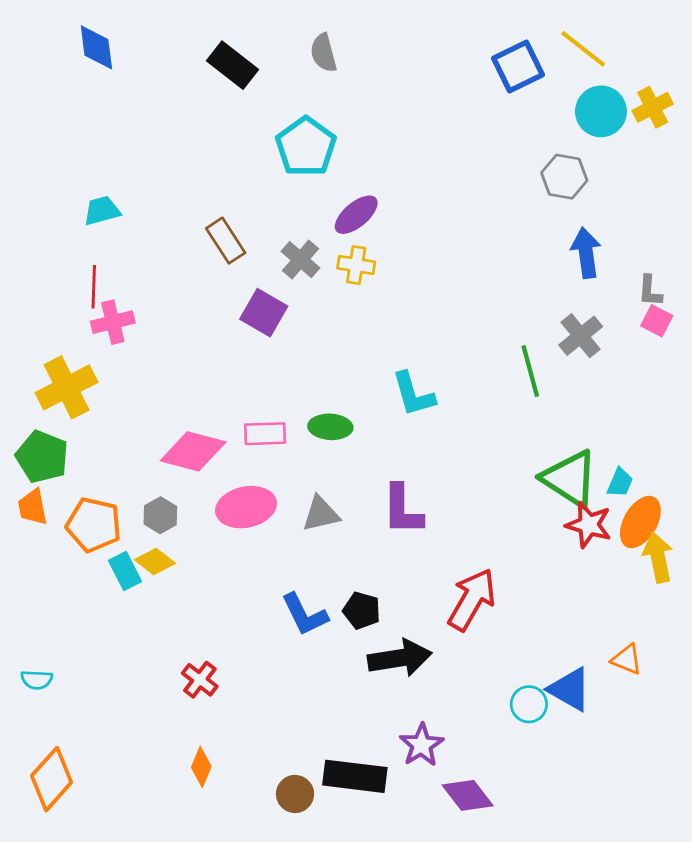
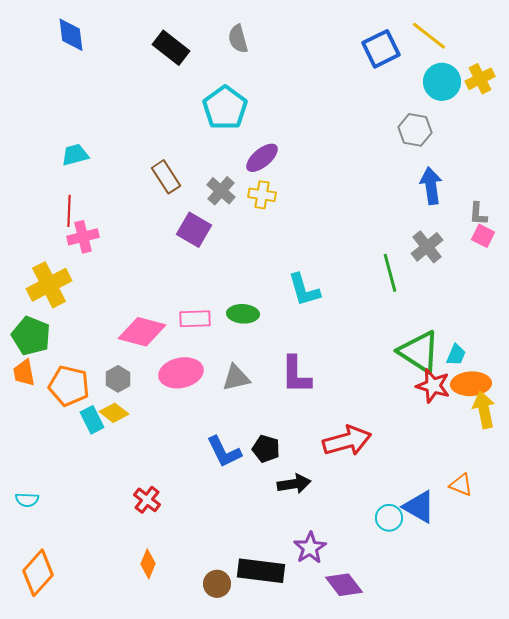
orange ellipse: (640, 522) -> (471, 384), turned 57
red arrow: (472, 600) -> (347, 441), turned 45
black arrow: (400, 658) -> (294, 484), size x0.7

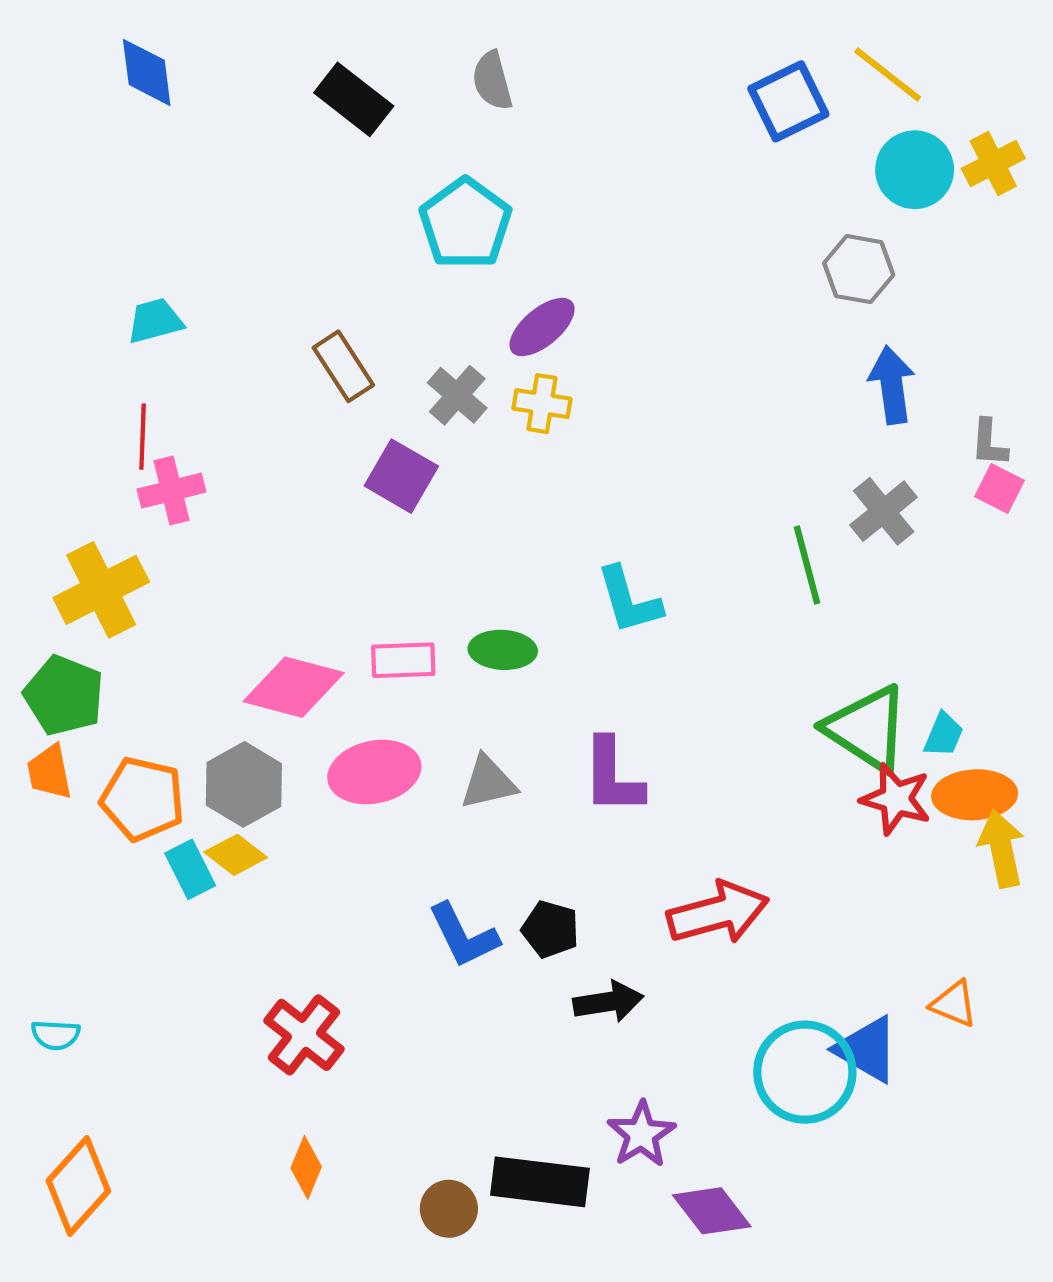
gray hexagon: (118, 379) -> (244, 784), size x1.5
red cross: (147, 500) -> (304, 1035), size x1.4
cyan circle: (389, 518) -> (805, 1072), size x1.8

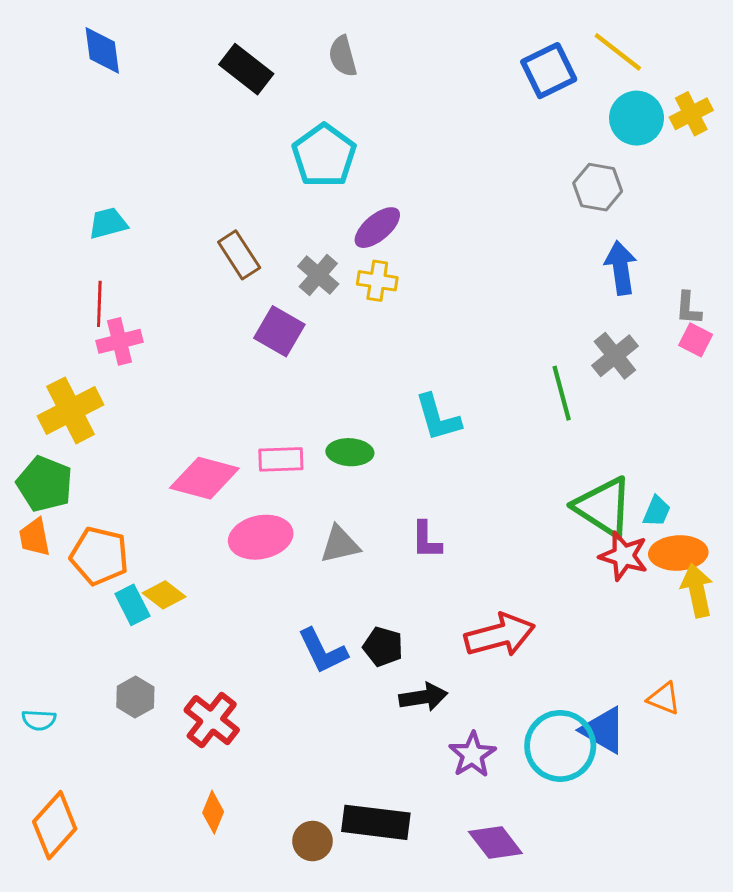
purple L-shape: (612, 776) -> (426, 540), size x0.7
gray hexagon: (244, 784) -> (135, 697), moved, size x0.7
purple star: (641, 1134) -> (472, 755), moved

